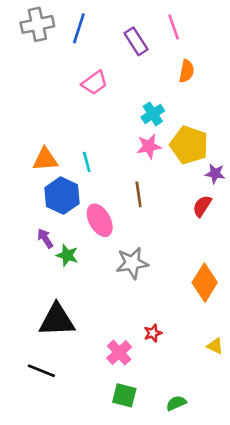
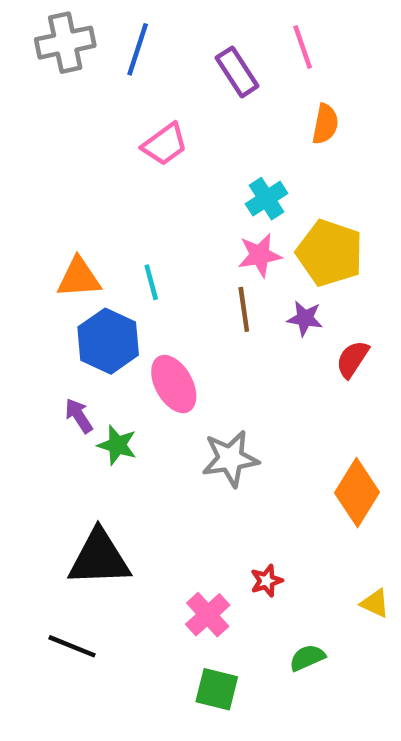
purple star: (215, 174) -> (305, 318), moved
brown line: (139, 194) -> (244, 309), moved
green semicircle: (176, 403) -> (307, 658), moved

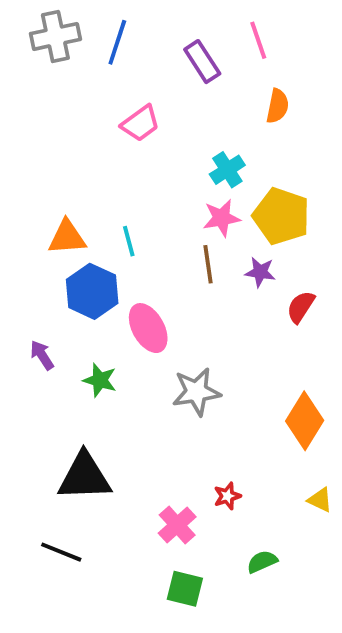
purple arrow: (79, 416) -> (42, 355), moved
yellow triangle: (375, 603) -> (320, 500), moved

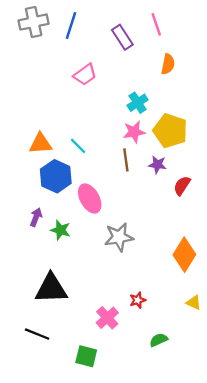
cyan line: (129, 241) -> (78, 146), turned -30
purple arrow: (42, 355) -> (36, 217), moved, turned 54
green square: (185, 589) -> (86, 356), moved

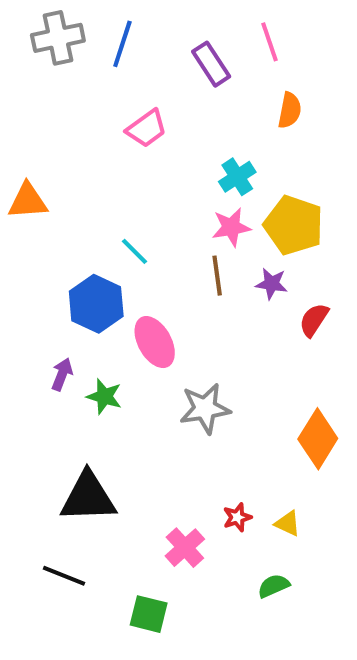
orange triangle: (41, 144) -> (28, 201), moved
yellow triangle: (194, 303) -> (288, 523), moved

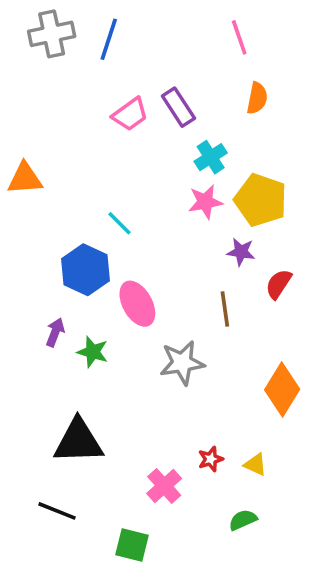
purple rectangle: (211, 64) -> (178, 107), moved
brown line: (217, 276) -> (225, 309), moved

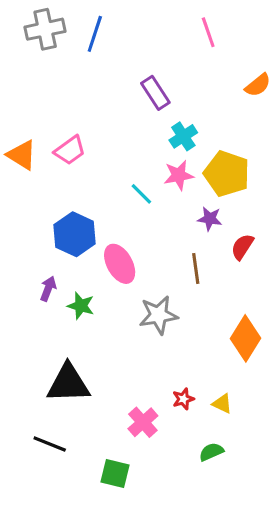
orange semicircle: (257, 98) -> (258, 85), moved, turned 40
pink trapezoid: (130, 114) -> (70, 150), moved
orange triangle: (25, 179) -> (22, 155), turned 36
cyan line: (119, 223) -> (141, 194), moved

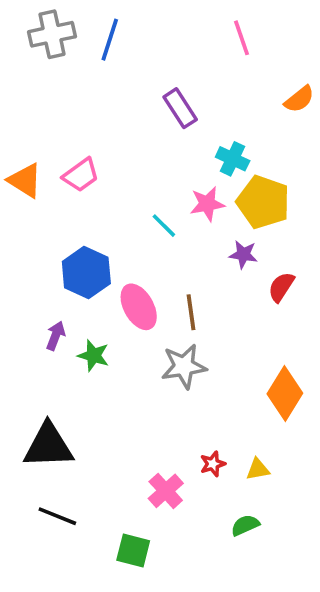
cyan cross: (183, 136) -> (233, 159), moved, turned -32
brown line: (196, 268) -> (191, 312), moved
black triangle: (68, 383) -> (48, 446), moved
yellow triangle: (222, 404) -> (258, 469), turned -35

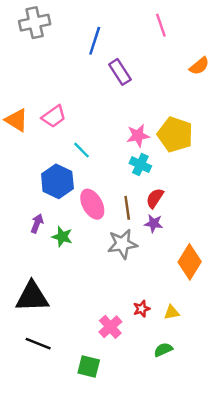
blue line: (110, 40) -> (95, 41), moved
cyan cross: (233, 159) -> (140, 165), moved
cyan line: (164, 226) -> (81, 150), moved
purple star: (243, 254) -> (154, 223), moved
red semicircle: (281, 287) -> (155, 198), moved

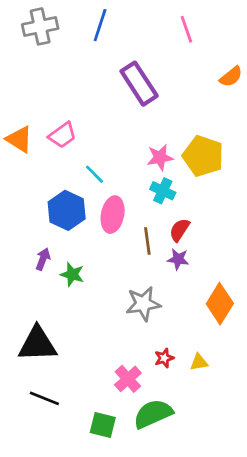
blue line: (95, 41) -> (100, 25), moved
purple rectangle: (120, 72) -> (139, 84), size x1.4
pink ellipse: (92, 204) -> (113, 215), moved, turned 40
gray star: (122, 244) -> (143, 304), moved
green semicircle: (163, 350) -> (153, 414), moved, size x1.8

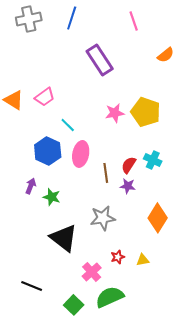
cyan cross: (163, 191) -> (153, 160), moved
black triangle: (37, 344) -> (64, 238), moved, turned 40
green square: (103, 425) -> (74, 305), turned 30

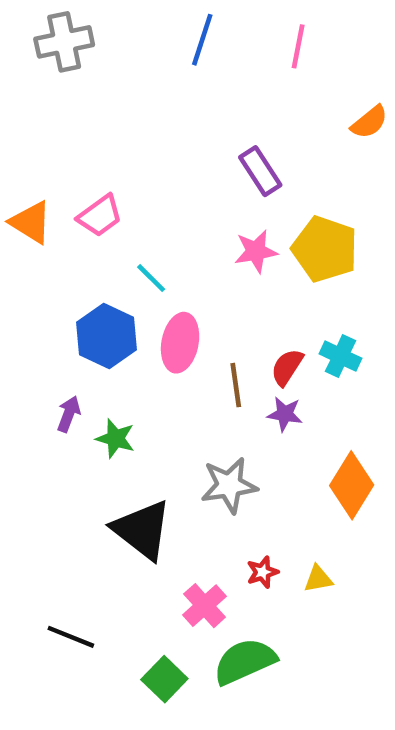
blue line: (72, 18) -> (202, 40), moved
pink line: (134, 21) -> (298, 46), turned 30
purple rectangle: (100, 60) -> (260, 171), moved, size x0.7

